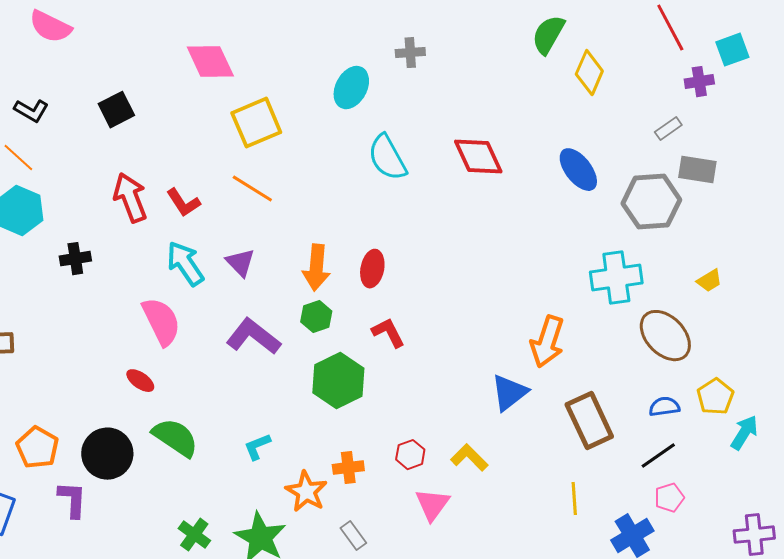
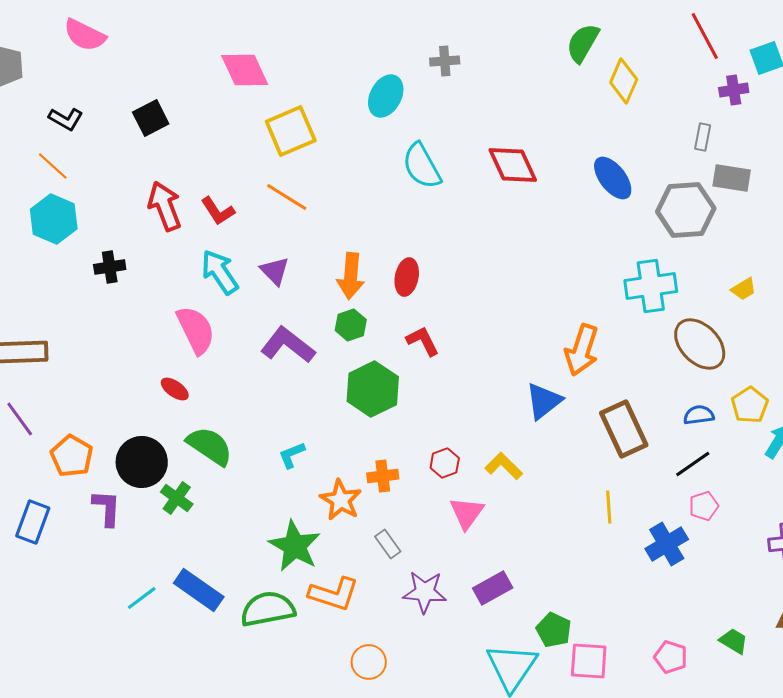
gray rectangle: (668, 129) -> (703, 137), turned -44
green cross: (194, 535) -> (177, 498), moved

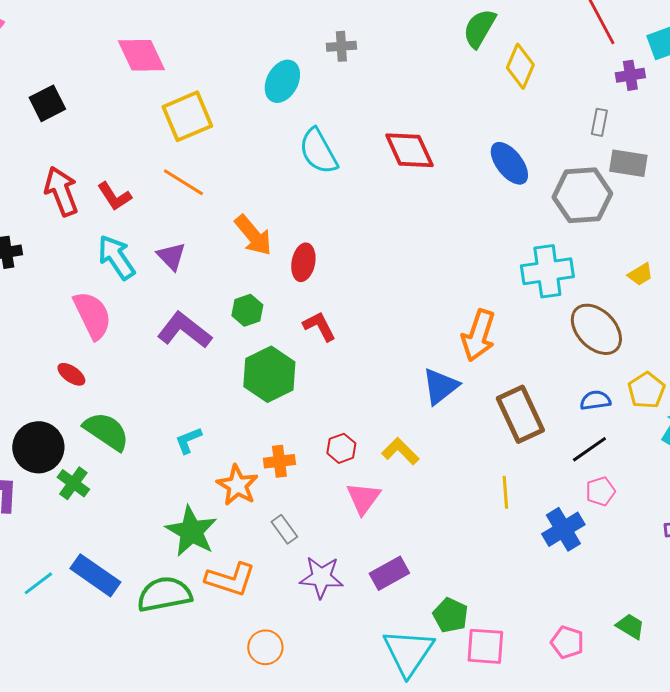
orange arrow: (351, 276) -> (253, 235), moved, turned -45

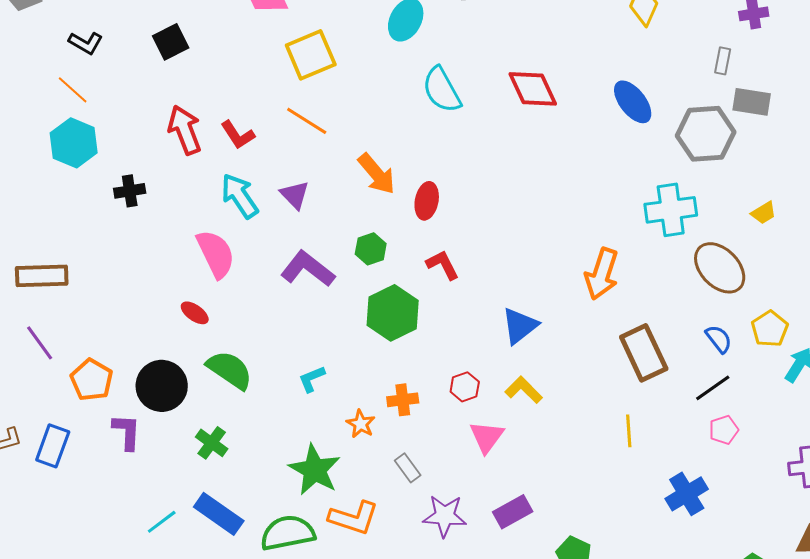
blue triangle: (440, 386) -> (520, 326), moved
blue semicircle: (595, 400) -> (719, 339), turned 60
green cross: (73, 483) -> (212, 443), moved
orange star: (237, 485) -> (361, 424), size x0.7
blue cross: (563, 529) -> (687, 494), moved

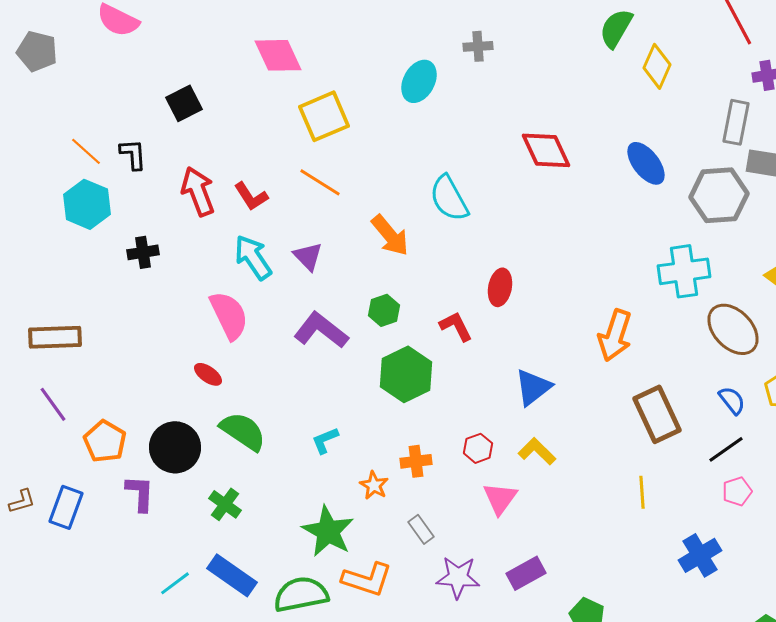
black L-shape: (86, 43) -> (133, 154), moved, turned -124
gray rectangle: (723, 61) -> (736, 122), size x1.6
cyan semicircle: (442, 90) -> (449, 198), moved
red ellipse: (427, 201) -> (500, 287), moved

